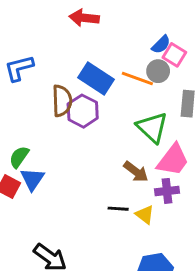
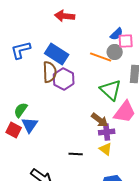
pink square: (174, 55) -> (126, 41), turned -35
blue rectangle: (96, 79) -> (57, 54), moved
purple cross: (167, 191) -> (107, 132), moved
black line: (118, 209) -> (76, 154), moved

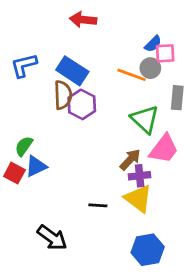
brown arrow: (100, 120) -> (130, 160), turned -84
blue triangle: (30, 125) -> (36, 166), turned 30
yellow triangle: (106, 149) -> (138, 199), size x1.6

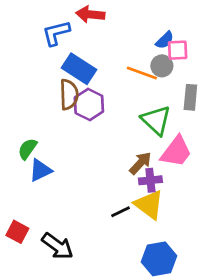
blue L-shape: (24, 65) -> (56, 33), moved
red square: (14, 173) -> (17, 232), moved
black line: (98, 205) -> (120, 212), moved, turned -30

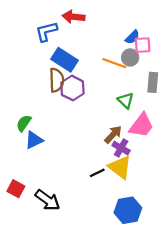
green triangle: (156, 120) -> (126, 100), size x0.7
purple cross: (150, 180) -> (121, 148), turned 36

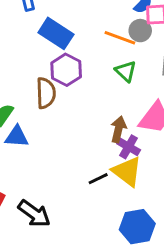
brown semicircle: (57, 80) -> (46, 93), moved
green triangle: (126, 100) -> (126, 71), moved
brown arrow: (113, 134) -> (118, 129), turned -30
blue triangle: (34, 140) -> (17, 137), turned 30

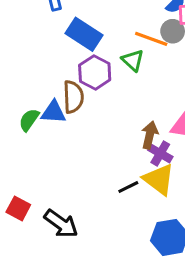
green triangle: (126, 71) -> (133, 60), moved
blue triangle: (17, 137) -> (53, 112), moved

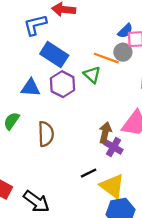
brown semicircle: (73, 97) -> (46, 134), moved
blue triangle: (53, 112) -> (30, 88), moved
yellow triangle: (159, 179) -> (112, 186), moved

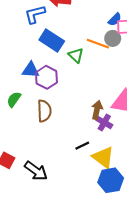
green triangle: (92, 75) -> (76, 55), moved
purple hexagon: (62, 84) -> (46, 77), moved

